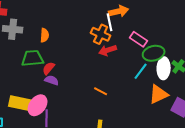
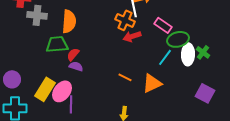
orange semicircle: (45, 35) -> (69, 21), size x1.6
orange triangle: (159, 94) -> (152, 83), moved
yellow rectangle: (21, 103) -> (45, 89), turned -70

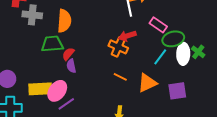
orange cross: (125, 20) -> (118, 47), moved
purple semicircle: (76, 66) -> (71, 66), turned -120
yellow rectangle: (45, 89) -> (40, 89), turned 55
purple square: (205, 93) -> (177, 91), moved, turned -36
purple line: (71, 104) -> (66, 104), turned 54

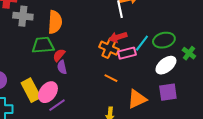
pink rectangle: (158, 25) -> (127, 53), moved, turned -48
white ellipse: (183, 54) -> (166, 65), moved, turned 50
cyan line: (160, 57) -> (142, 43), moved
orange triangle: (147, 83) -> (137, 99), moved
yellow rectangle: (40, 89) -> (31, 90), turned 65

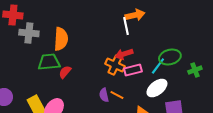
cyan line: (142, 43) -> (158, 66), moved
green cross: (189, 53) -> (195, 70), turned 32
white ellipse: (166, 65) -> (157, 88), moved
purple semicircle: (62, 67) -> (104, 95), moved

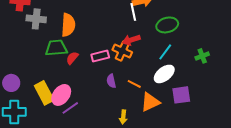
green ellipse: (170, 57) -> (167, 25), moved
pink rectangle: (133, 70) -> (100, 56), moved
orange line: (117, 95) -> (134, 84), moved

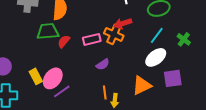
green cross: (202, 56) -> (184, 39), moved, turned -32
purple semicircle: (111, 81) -> (103, 64), turned -112
orange line: (134, 84) -> (105, 92), moved, turned 56
yellow rectangle: (44, 93) -> (36, 76), size x0.7

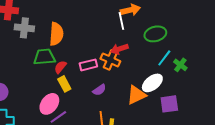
cyan line: (157, 35) -> (164, 58), moved
yellow rectangle: (36, 76) -> (64, 84), moved
orange triangle: (142, 85) -> (136, 95), moved

